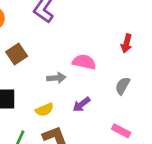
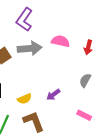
pink semicircle: (84, 62) -> (60, 41), moved
gray arrow: (56, 78) -> (30, 48), moved, size x1.6

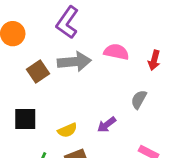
gray semicircle: (85, 80) -> (139, 99), moved

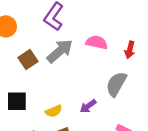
gray arrow: (74, 62) -> (60, 51), turned -36
gray semicircle: (139, 99) -> (116, 84), size x1.5

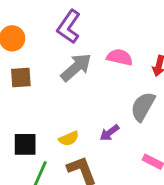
brown square: (28, 60) -> (21, 78), moved, turned 30
black square: (17, 101) -> (25, 144), moved

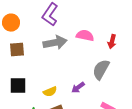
gray arrow: (76, 67) -> (55, 43), turned 30
black square: (25, 144) -> (18, 86), moved

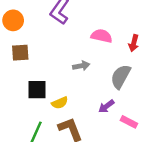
gray arrow: (55, 43) -> (81, 66), moved, size x0.6
black square: (18, 86) -> (37, 90), moved
purple arrow: (78, 88) -> (106, 106), moved

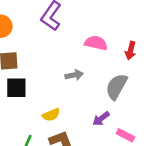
black square: (37, 90) -> (16, 88), moved

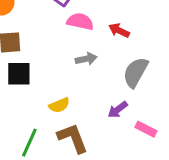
pink semicircle: (96, 43) -> (80, 21), moved
red arrow: (131, 51) -> (119, 30), moved, turned 102

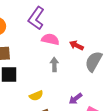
gray arrow: (86, 59) -> (54, 64), turned -80
gray semicircle: (136, 72) -> (94, 61), moved

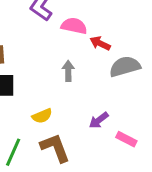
pink semicircle: (50, 39) -> (74, 26), moved
gray semicircle: (94, 61) -> (125, 67), turned 45

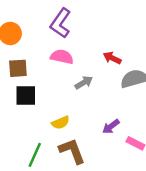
pink semicircle: (74, 26) -> (62, 57), moved
gray arrow: (68, 71) -> (84, 83), turned 60

